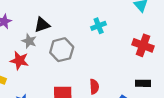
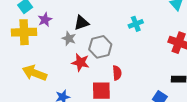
red star: (19, 61) -> (80, 62), moved
red semicircle: (94, 87) -> (117, 73), moved

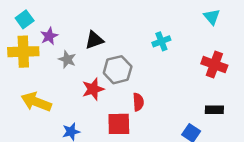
gray star: (69, 38) -> (67, 59), moved
red star: (80, 62) -> (93, 89), turned -30

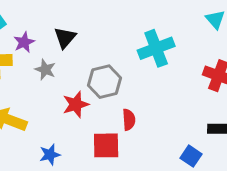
black triangle: (94, 40) -> (65, 38), moved, turned -30
cyan cross: (161, 41) -> (156, 48), size x1.6

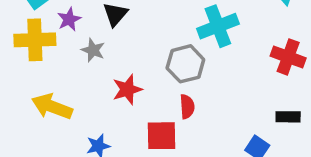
gray hexagon: (104, 82) -> (185, 64), moved

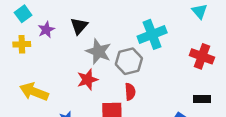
yellow cross: (35, 40) -> (22, 44), size x0.6
gray star: (93, 50) -> (99, 52), moved, size x1.5

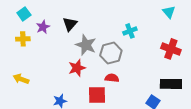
cyan cross: (152, 34) -> (130, 31), size x0.6
yellow arrow: (34, 92) -> (21, 79), moved, size x0.7
red semicircle: (130, 92) -> (112, 78), turned -80
black rectangle: (202, 99) -> (171, 84), size x1.5

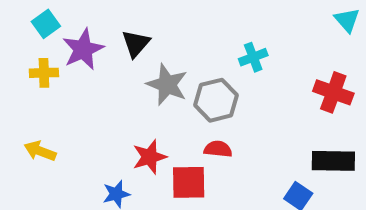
cyan triangle: (169, 12) -> (347, 20), moved
purple star: (43, 27) -> (83, 49), size x1.5
red star: (77, 68) -> (150, 157), moved

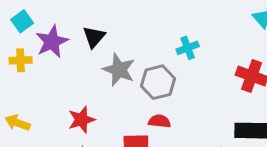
red star: (150, 157) -> (81, 120), moved

